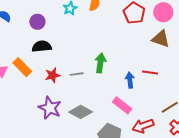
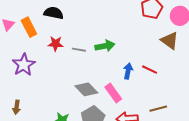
green arrow: (100, 63) -> (105, 46), turned 54
purple star: (50, 108) -> (24, 65), moved
gray diamond: (81, 112) -> (86, 89), moved

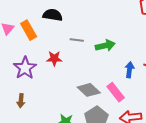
red star: (56, 44) -> (54, 58), moved
gray line: (79, 50) -> (77, 40), moved
brown arrow: (17, 107) -> (21, 101), moved

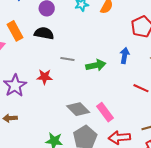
orange rectangle: (29, 30) -> (15, 31), moved
blue arrow: (129, 70) -> (125, 55), moved
brown arrow: (21, 101) -> (10, 118), turned 80

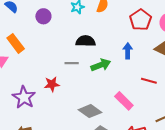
black semicircle: (44, 33) -> (86, 41), moved
pink rectangle: (105, 112) -> (124, 101), moved

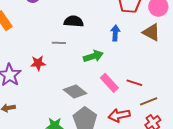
green arrow: (101, 65) -> (93, 56), moved
red line: (149, 81) -> (134, 83), moved

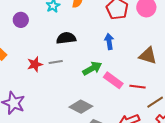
brown triangle: (151, 32) -> (148, 56), moved
red star: (38, 63) -> (35, 64), moved
pink rectangle: (109, 83) -> (113, 80), moved

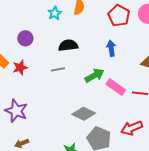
purple circle: (21, 20) -> (25, 38), moved
red star: (35, 64) -> (20, 68), moved

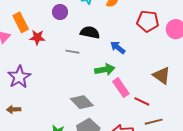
red pentagon: (119, 16) -> (148, 21), turned 30
purple circle: (25, 38) -> (60, 12), moved
blue arrow: (111, 48) -> (118, 47), moved, turned -63

